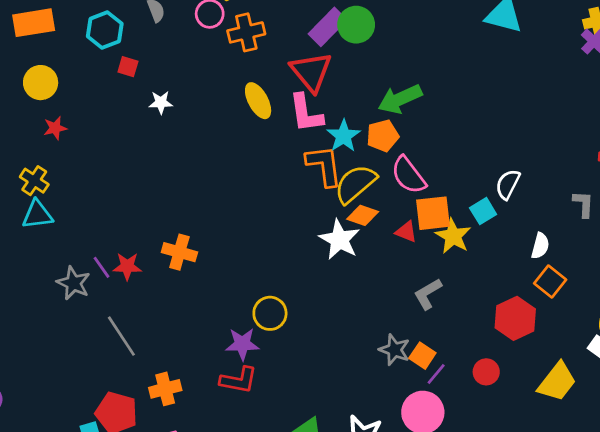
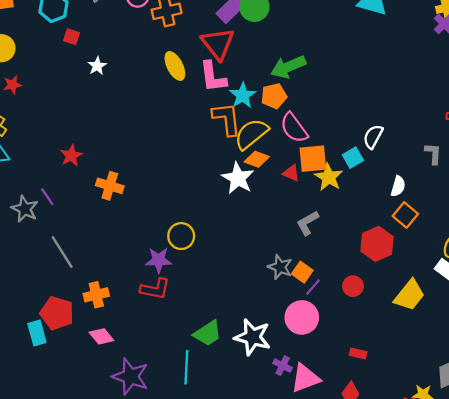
white star: (161, 102) -> (97, 66), turned -30
red star: (127, 266) -> (71, 156), moved, turned -30

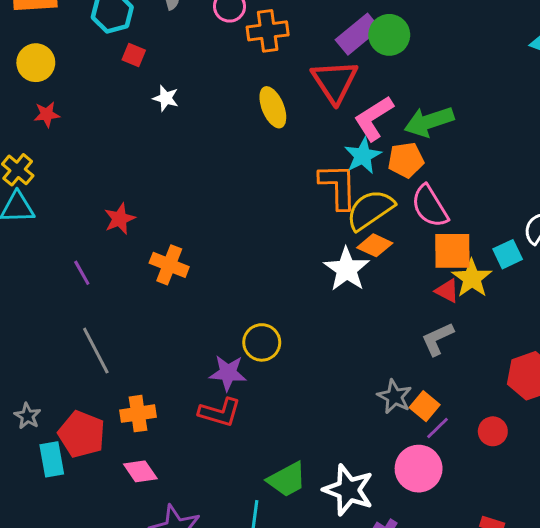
white star: (97, 66) -> (166, 98), turned -30
pink L-shape: (213, 77) -> (374, 118), moved, turned 60
red triangle: (291, 173) -> (447, 291), moved
gray star: (25, 209) -> (27, 416), moved, size x0.7

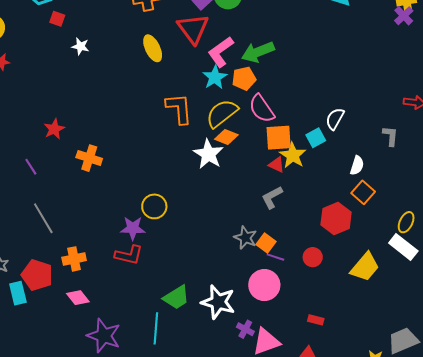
orange L-shape: (338, 186) -> (179, 109), moved
purple line: (437, 428) -> (275, 257), turned 66

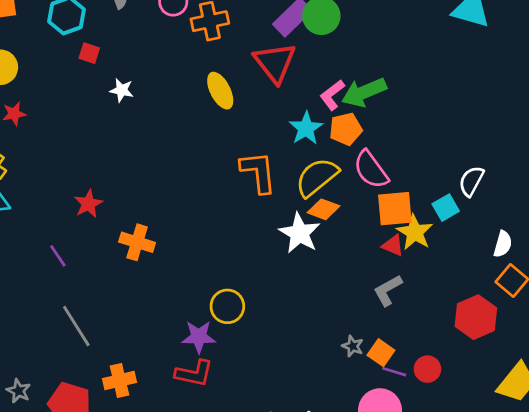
pink L-shape: (221, 52) -> (332, 95), moved, size x0.7
gray star: (245, 238) -> (353, 346), size x0.7
red circle: (313, 257) -> (427, 369), moved

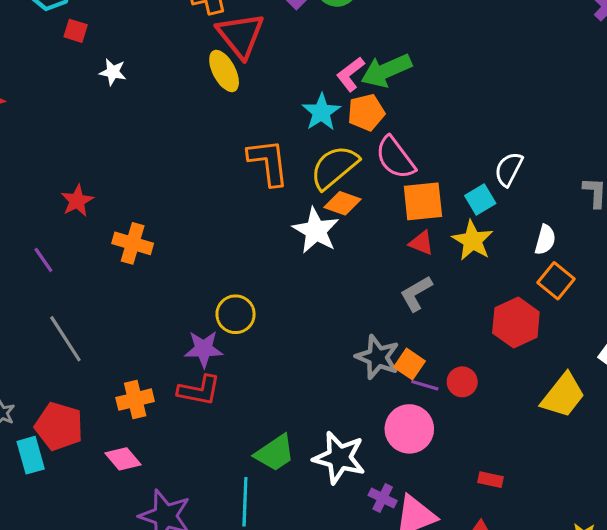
red triangle: (275, 62) -> (241, 35), moved
yellow star: (415, 232) -> (473, 241), moved
gray star: (353, 346) -> (378, 357), size x1.8
orange cross: (119, 381) -> (135, 400), moved

